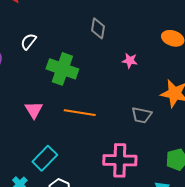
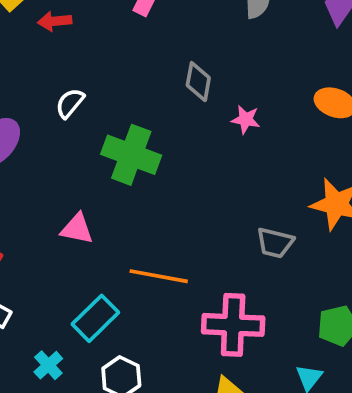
pink star: (130, 61) -> (246, 119), moved
pink triangle: (34, 110) -> (77, 229), turned -48
orange line: (80, 113) -> (159, 276), moved

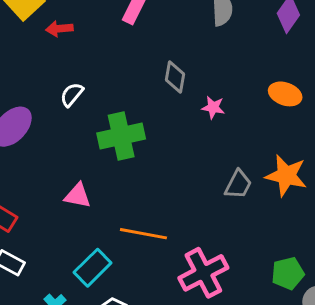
green cross: (131, 155) -> (121, 136), turned -33
gray trapezoid: (275, 243) -> (238, 185), moved, turned -76
pink cross: (233, 325) -> (203, 273), turned -30

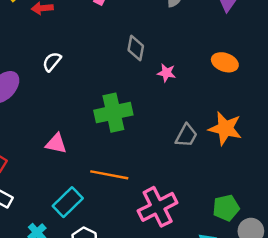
green cross: (121, 136) -> (113, 113), moved

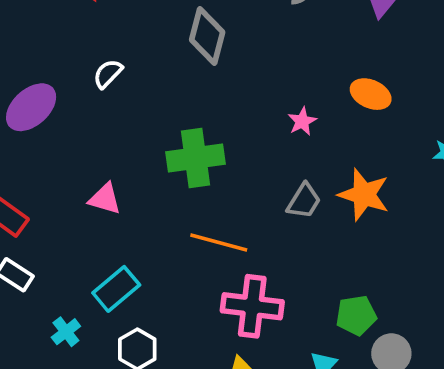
gray diamond: (136, 48) -> (207, 36), moved, size x1.4
pink star: (166, 73) -> (302, 121), moved, turned 30
orange line: (109, 175) -> (219, 242), moved
pink cross: (158, 207) -> (252, 306), turned 30

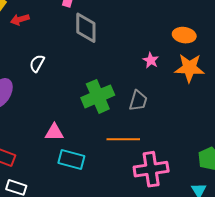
orange star: (364, 195) -> (189, 68), moved
gray trapezoid: (304, 201) -> (138, 101), moved
cyan rectangle: (116, 289) -> (71, 159), moved, turned 70

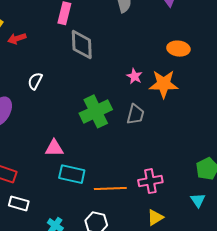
pink star: (151, 60) -> (134, 76), moved
orange star: (189, 68) -> (164, 84), moved
orange line: (123, 139) -> (110, 189), moved
pink cross: (151, 169) -> (150, 181), size x0.7

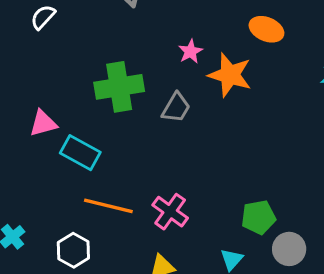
pink triangle: (54, 148) -> (43, 123), turned -30
cyan rectangle: (72, 174) -> (80, 153), moved
pink cross: (150, 181) -> (170, 212), turned 30

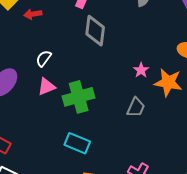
green cross: (119, 87) -> (79, 97), moved
pink triangle: (43, 123) -> (46, 87), moved

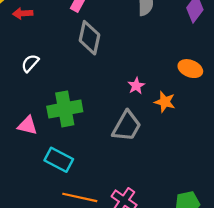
orange star: (168, 82) -> (165, 102), size x0.7
pink triangle: (46, 87) -> (27, 125), moved, turned 30
gray trapezoid: (136, 107) -> (127, 126), size x1.4

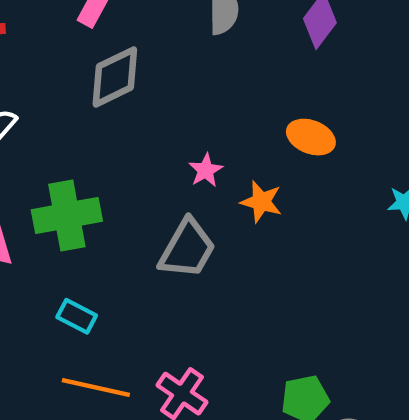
gray diamond: (89, 38) -> (115, 77), turned 52
cyan rectangle: (59, 160) -> (77, 316), moved, size x0.7

